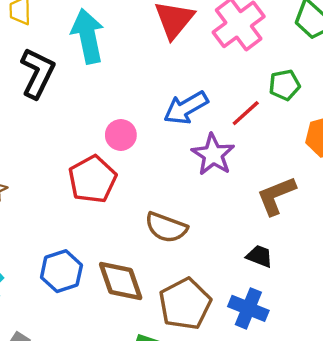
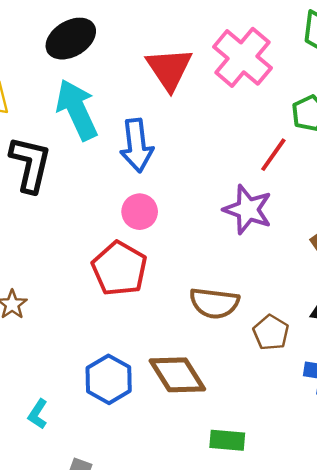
blue arrow: (186, 108) -> (137, 145), moved, turned -54
brown pentagon: (185, 304) -> (271, 333), moved, size x0.6

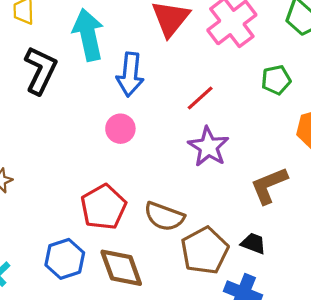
red line: (273, 155) -> (200, 98), moved
red pentagon: (119, 269) -> (103, 207), moved
brown pentagon: (271, 333) -> (205, 251), size x1.6

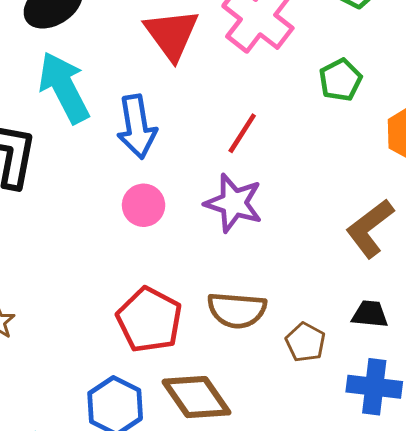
purple star: (208, 147) -> (234, 203), moved
brown pentagon: (205, 251) -> (305, 342), size x0.6

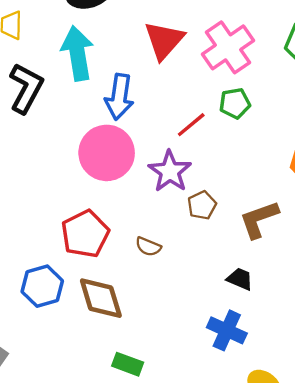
green pentagon: (340, 80) -> (235, 103), moved
pink circle: (144, 205) -> (107, 153), size x1.8
brown semicircle: (237, 310) -> (148, 247), size x0.6
brown pentagon: (305, 342) -> (202, 205), moved

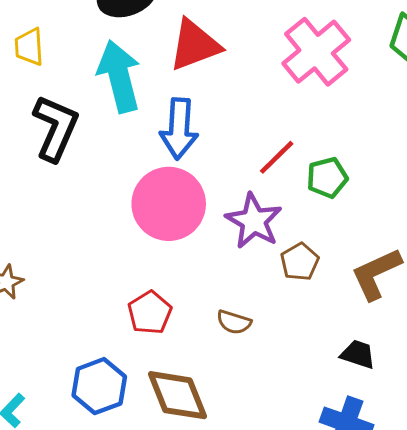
red triangle: (164, 40) -> (195, 45), moved, turned 33
green pentagon: (235, 103) -> (327, 178), moved
red pentagon: (85, 234) -> (150, 313), size x0.7

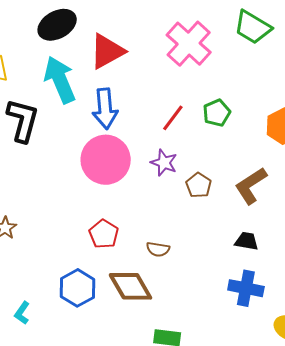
green pentagon: (327, 178) -> (217, 113), moved
purple star: (254, 221) -> (164, 163), size x0.7
brown semicircle: (234, 322) -> (158, 249), moved

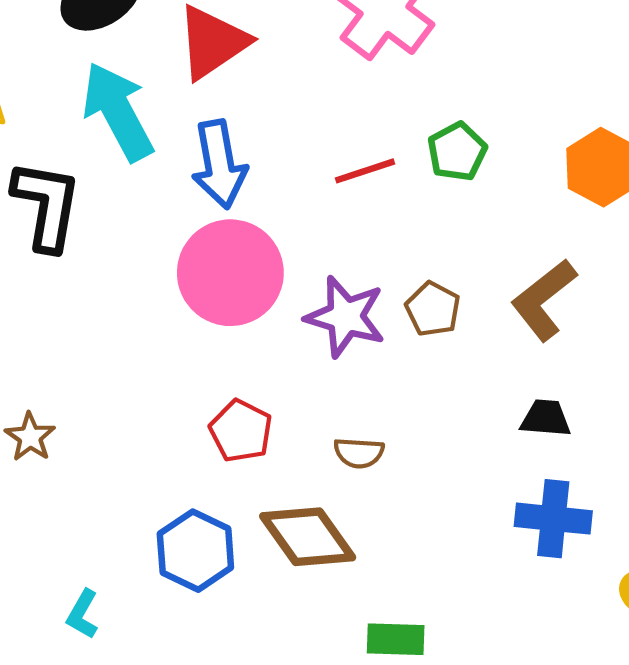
red line: (173, 118) -> (365, 171), turned 40
purple star: (164, 163) -> (346, 317), moved, size x1.4

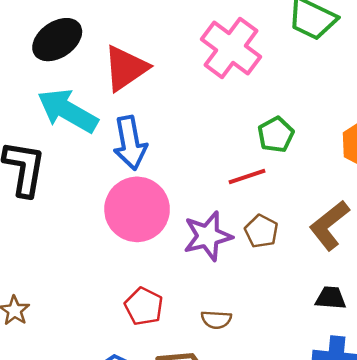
cyan arrow: (118, 112) -> (68, 111), turned -32
red line: (365, 171) -> (247, 177), moved
purple star: (346, 317) -> (208, 236), turned -30

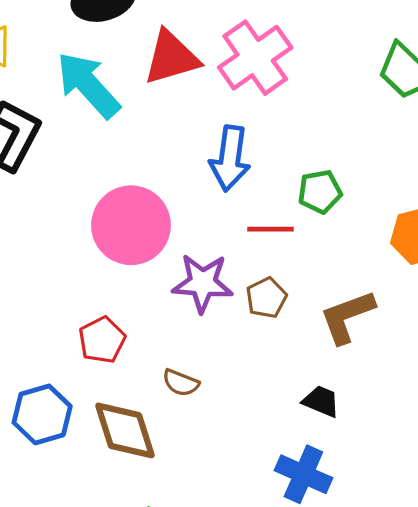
pink cross: (231, 48) -> (255, 58), moved
blue arrow: (130, 143) -> (230, 158), moved

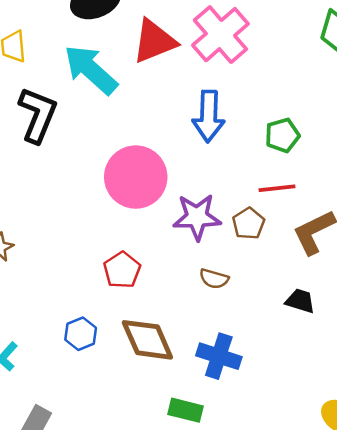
red line: (271, 229) -> (277, 188), moved
brown semicircle: (181, 383) -> (214, 279), moved
blue hexagon: (42, 414) -> (81, 334), size x0.7
blue cross: (303, 474) -> (219, 356), moved

